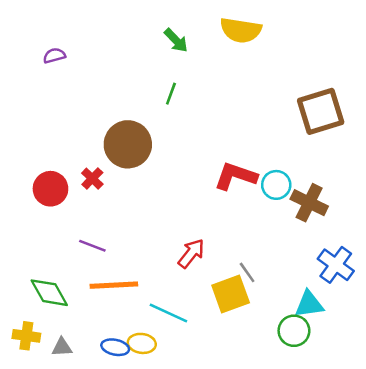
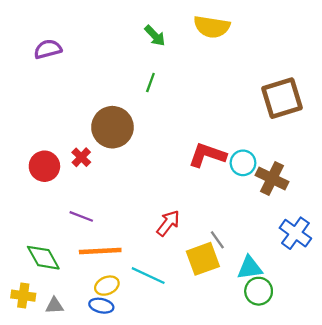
purple semicircle: (54, 56) -> (48, 49), size x1.4
cyan triangle: (309, 304) -> (250, 268), moved
yellow ellipse: (142, 343) -> (107, 286), moved, turned -30

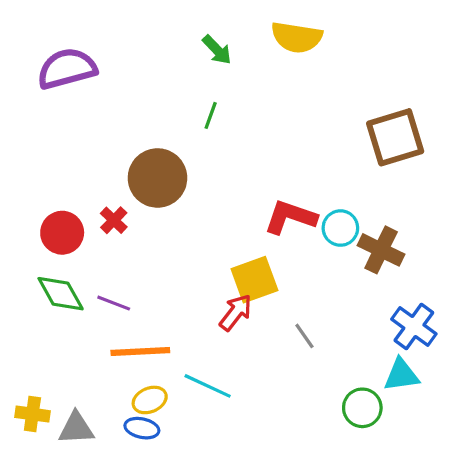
purple semicircle: (48, 49) -> (67, 69), size x1.5
green diamond: (43, 258) -> (61, 294), moved
yellow square: (203, 259) -> (254, 280), moved
cyan triangle: (250, 268) -> (401, 375), moved
gray triangle: (54, 306) -> (76, 428), size x1.4

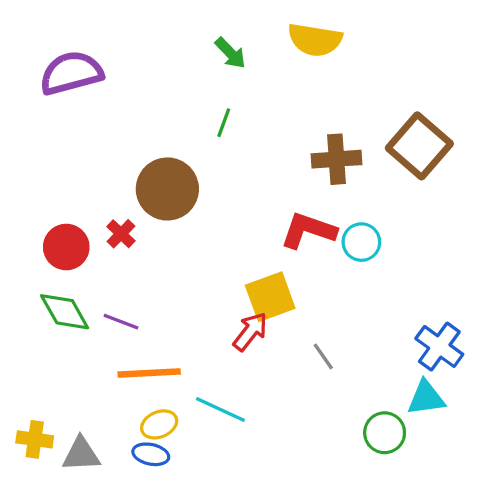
brown square: (395, 137) -> (419, 146), turned -32
brown cross: (381, 250) -> (336, 159), moved, turned -30

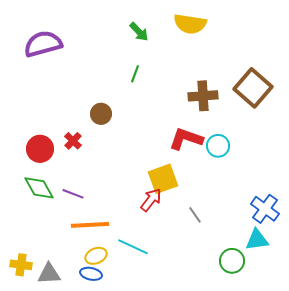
brown circle: (167, 189) -> (101, 114), size x0.6

